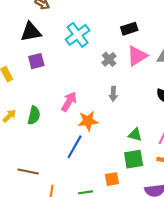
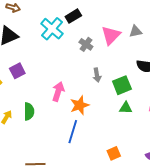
black rectangle: (129, 29) -> (73, 16), moved
purple square: (36, 61) -> (17, 71), moved
green square: (134, 159) -> (122, 85), moved

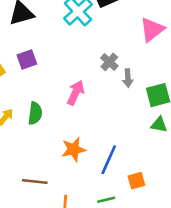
gray cross: (86, 44) -> (109, 62), moved
orange star: (80, 105) -> (74, 149), moved
blue line: (73, 132) -> (109, 160), moved

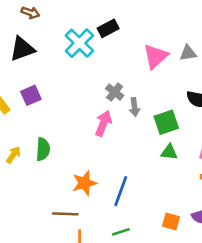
pink arrow: (76, 93) -> (103, 123), moved
orange square: (136, 181) -> (171, 221), moved, turned 36
brown line: (35, 182) -> (65, 214), moved

